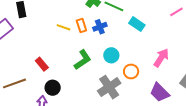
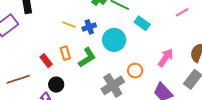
orange rectangle: (81, 26) -> (65, 53), moved
blue cross: (100, 27) -> (89, 27), moved
cyan circle: (111, 55) -> (114, 40), moved, size x1.5

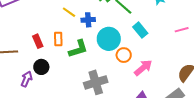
pink arrow: (166, 58) -> (143, 68), moved
orange circle: (135, 71) -> (124, 55), moved

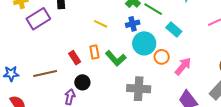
blue cross: (88, 20) -> (133, 24), moved
green L-shape: (78, 49) -> (116, 58), turned 75
gray cross: (96, 82) -> (139, 89), turned 30

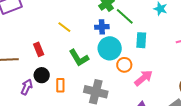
yellow line: (101, 24) -> (64, 27), moved
cyan rectangle: (174, 30) -> (141, 40), turned 42
orange rectangle: (94, 52) -> (60, 85), moved

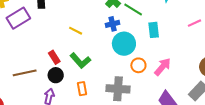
green L-shape: (79, 58) -> (80, 61), moved
orange circle: (124, 65) -> (138, 65), moved
black circle: (42, 75) -> (56, 75), moved

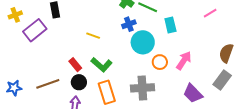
orange rectangle: (82, 89) -> (107, 92), size x1.6

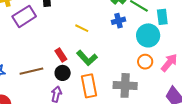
cyan rectangle: (170, 25) -> (162, 17), moved
cyan circle: (143, 42) -> (148, 35), moved

